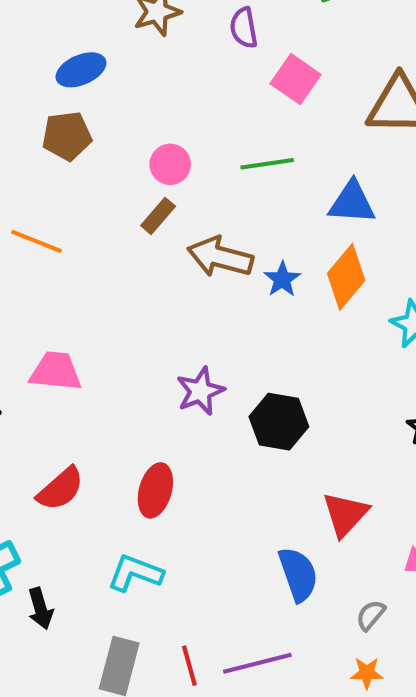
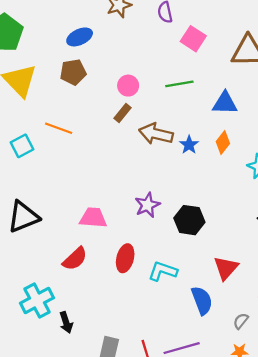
orange diamond: (346, 277) -> (223, 143), size x0.7
pink trapezoid: (56, 371) -> (93, 218), moved
cyan L-shape: (135, 573) -> (163, 271), moved

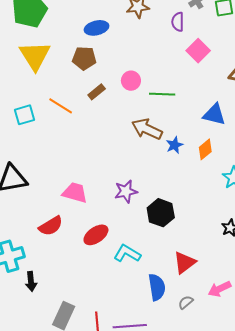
green line: (179, 84) -> (162, 94), moved
brown rectangle: (122, 113) -> (97, 92), moved
red ellipse: (125, 258) -> (96, 235), turned 30
gray semicircle: (241, 321) -> (186, 302), moved

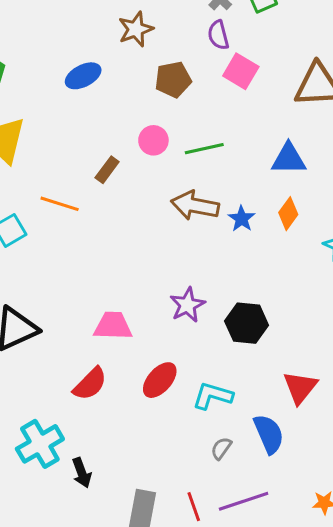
purple semicircle: (178, 22) -> (218, 35), moved
brown pentagon: (84, 58) -> (173, 80), moved
gray semicircle: (186, 302) -> (221, 448), moved

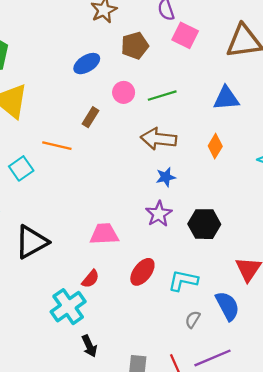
blue ellipse: (83, 76) -> (87, 64), moved
orange diamond: (288, 214) -> (215, 146), moved
blue star: (242, 219) -> (166, 177), moved, turned 30
red semicircle: (90, 384) -> (90, 279), size x0.7
cyan cross: (40, 444) -> (68, 307), moved

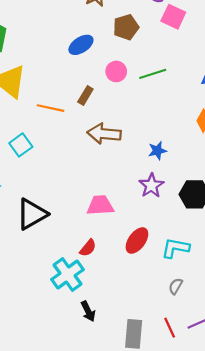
brown arrow: (159, 139) -> (104, 134), moved
orange line: (57, 146) -> (50, 108), moved
gray semicircle: (193, 319) -> (176, 286), moved

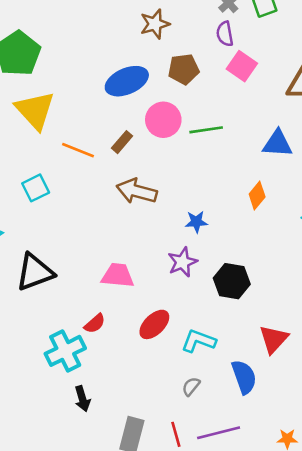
blue ellipse: (81, 45) -> (127, 81), size x1.4
pink circle: (116, 71) -> (163, 120), size x1.4

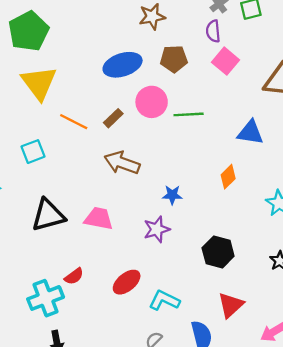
black triangle: (35, 272) -> (48, 215), moved
pink trapezoid: (118, 275) -> (99, 218), moved
black hexagon: (232, 281) -> (218, 252), moved

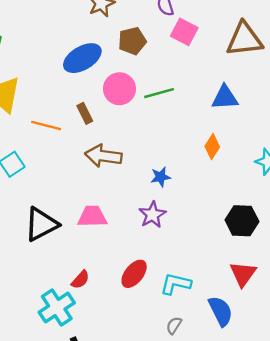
brown rectangle: (113, 118) -> (85, 113), turned -60
black hexagon: (218, 252) -> (242, 221), moved

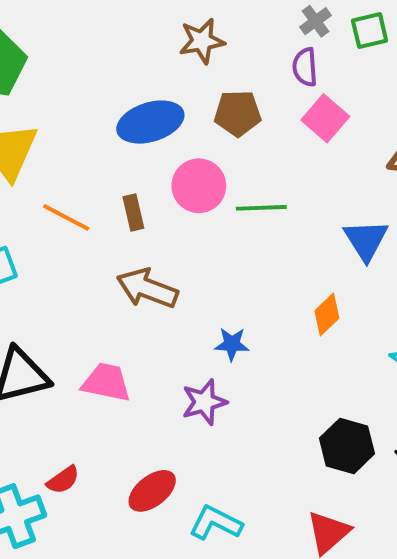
blue triangle: (225, 98) -> (366, 240), turned 48

